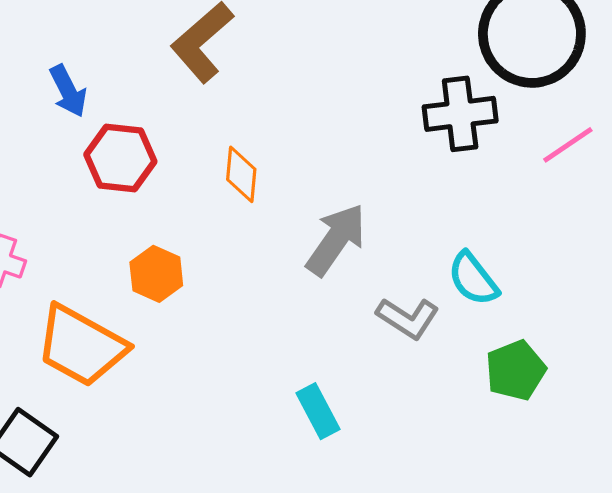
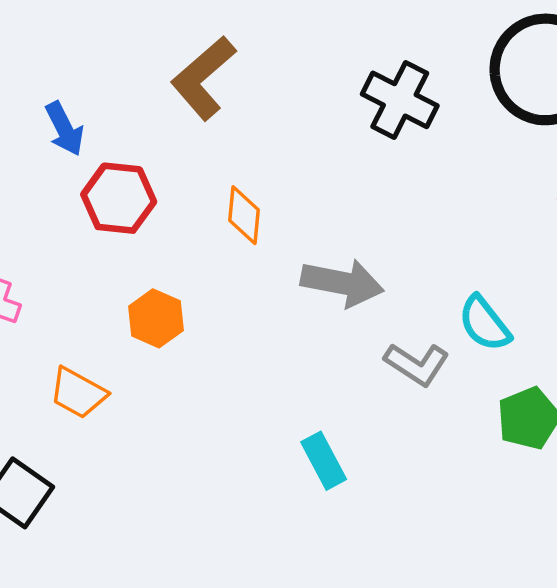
black cross: (460, 114) -> (400, 100), moved, turned 34
gray arrow: (336, 240) -> (342, 283), turned 66
orange trapezoid: (81, 346) -> (78, 393), size x0.6

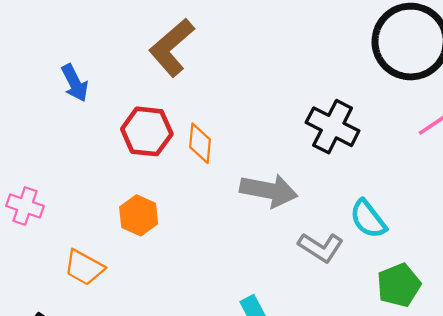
black cross: (400, 100) -> (333, 127), moved
red hexagon: (119, 198) -> (147, 131), moved

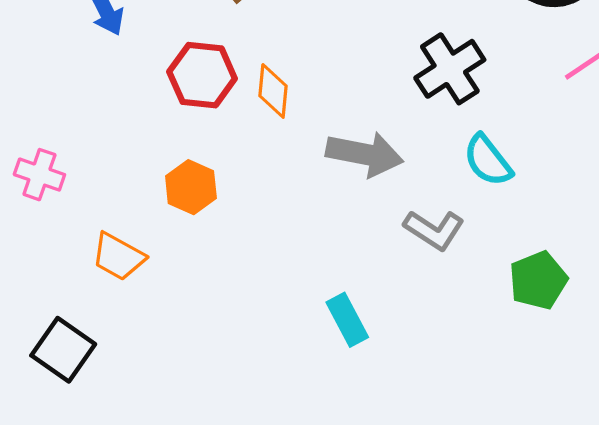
black cross: (333, 127) -> (450, 69), turned 30
cyan semicircle: (368, 219) -> (488, 160), moved

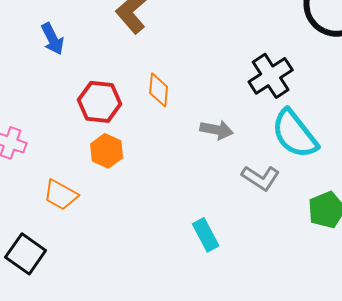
red hexagon: (202, 75) -> (100, 102), moved
gray arrow: (365, 154) -> (217, 130), size x0.7
cyan semicircle: (488, 160) -> (295, 134), size x1.5

